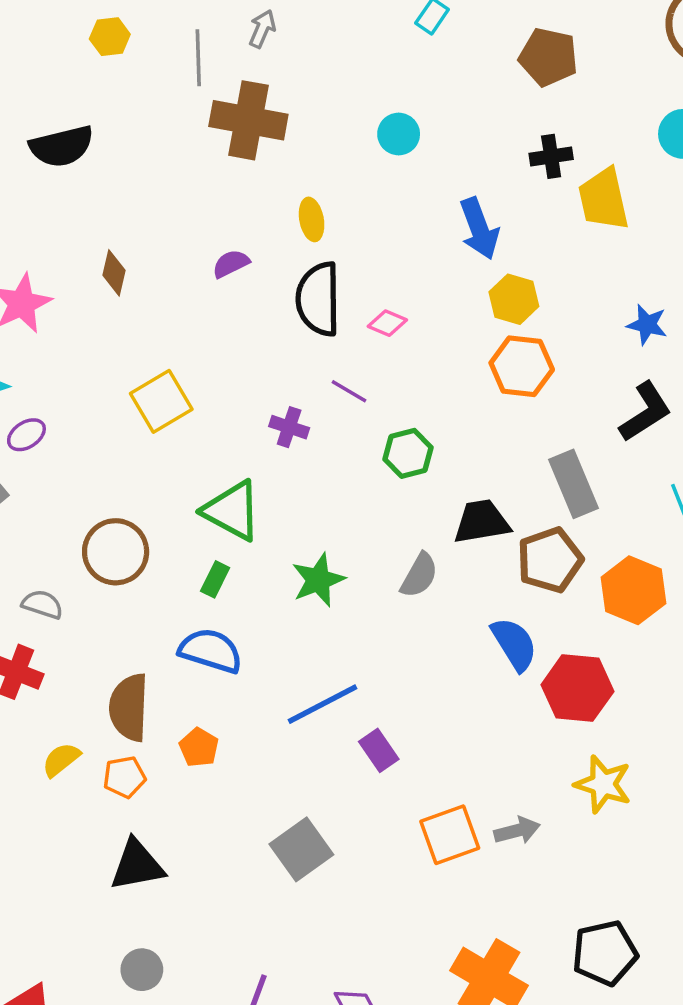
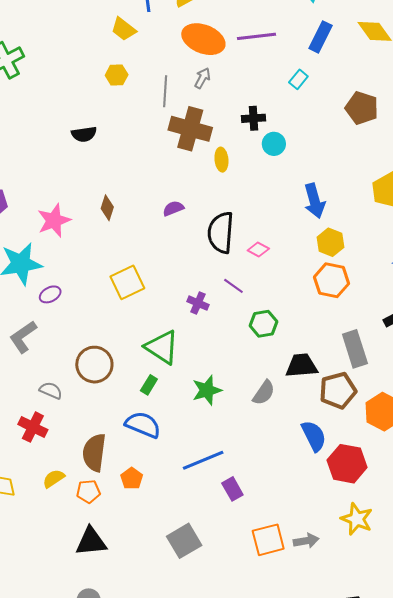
black semicircle: (62, 146) -> (84, 134), size x0.7
black cross: (551, 156) -> (253, 118), moved
yellow ellipse: (312, 219) -> (221, 160), moved

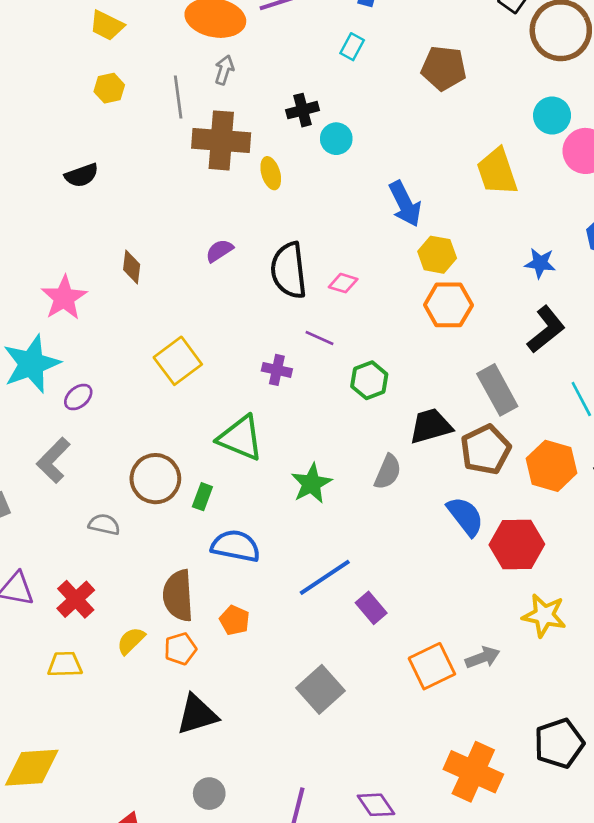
green rectangle: (149, 385) -> (202, 497), moved
red cross: (33, 427) -> (76, 599), moved, turned 32

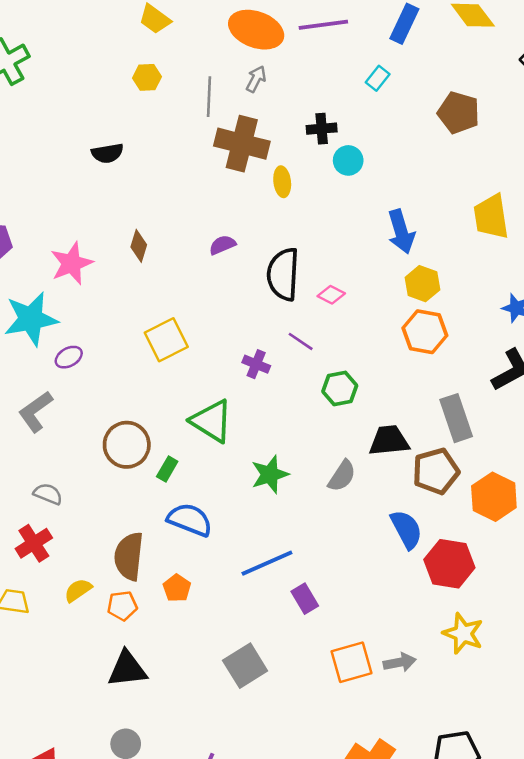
gray semicircle: (104, 524) -> (48, 494), moved

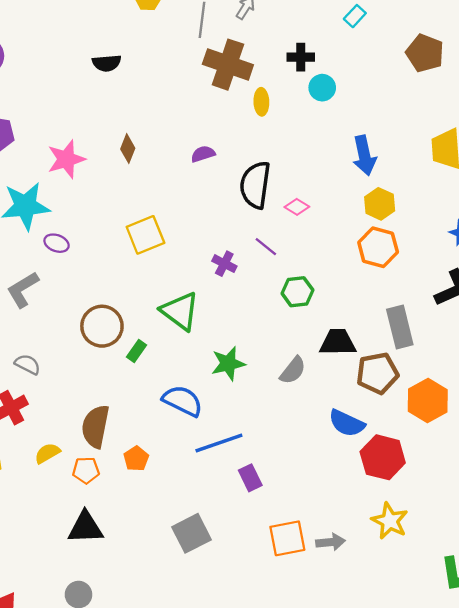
purple ellipse: (69, 357) -> (57, 243), turned 45
blue semicircle: (190, 520) -> (183, 401), moved
blue semicircle: (406, 529) -> (347, 423), turned 138

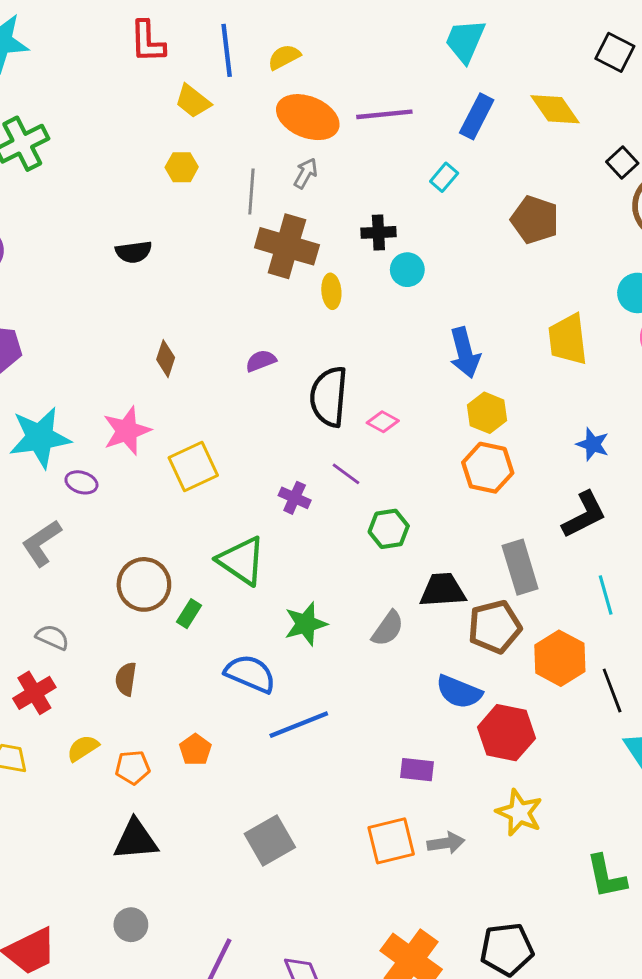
pink star: (66, 159) -> (127, 431), moved
brown semicircle: (95, 426) -> (126, 679), moved, size x0.6
purple rectangle: (250, 478) -> (417, 770), moved, turned -55

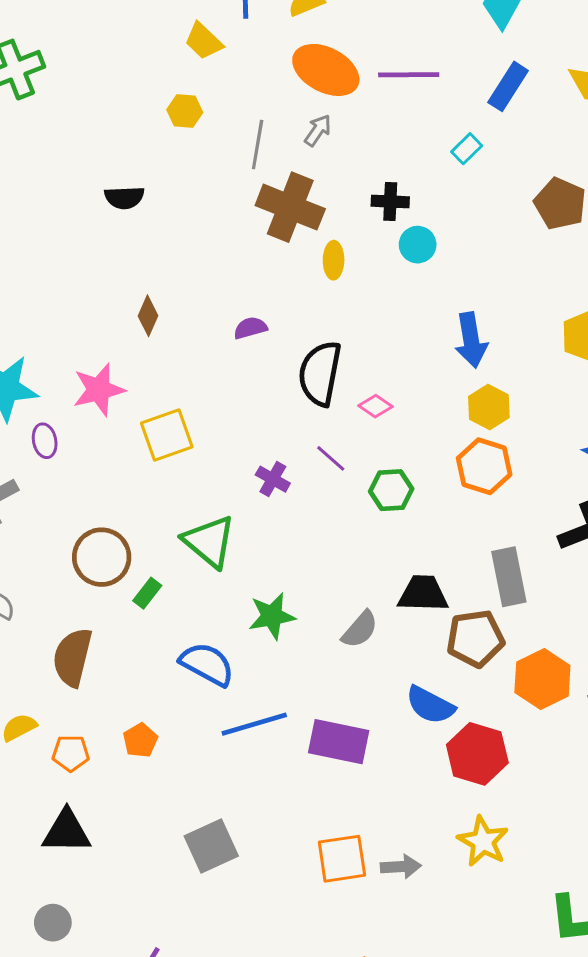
purple ellipse: (81, 482) -> (45, 441), turned 56
green hexagon: (389, 529) -> (391, 490), moved
brown semicircle: (126, 679) -> (72, 657), size x1.6
purple rectangle: (417, 770) -> (339, 742), moved, size x1.6

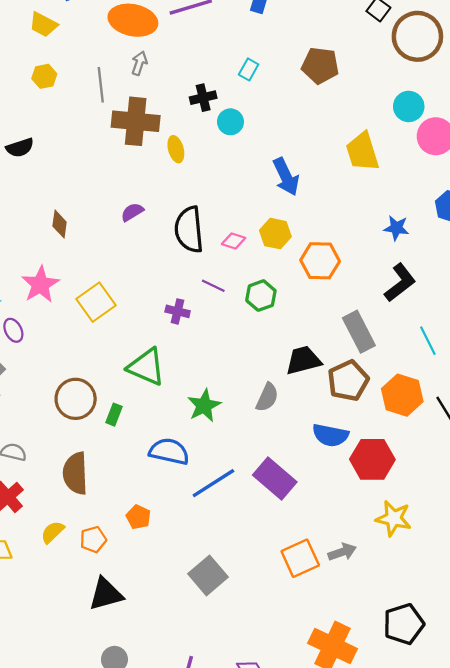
cyan rectangle: (467, 149) -> (249, 69), moved
yellow hexagon: (489, 407) -> (275, 234), moved
purple rectangle: (339, 742) -> (275, 479), turned 45

